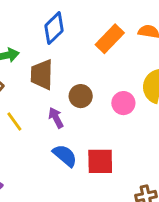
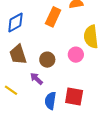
blue diamond: (54, 28) -> (15, 22), turned 35
blue semicircle: (65, 156) -> (50, 101), turned -102
red square: (100, 161) -> (74, 97), turned 30

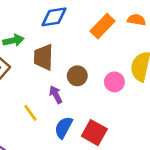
yellow line: (11, 90) -> (30, 113), moved

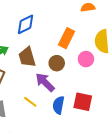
orange rectangle: (102, 26) -> (67, 38), moved
purple arrow: (56, 95) -> (45, 82), size x1.5

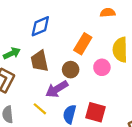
purple arrow: (45, 82) -> (57, 89), turned -80

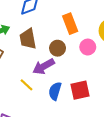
orange rectangle: (83, 44) -> (70, 24), turned -54
red square: (95, 112) -> (80, 90), turned -30

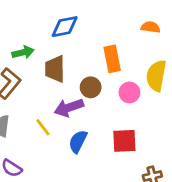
red square: (80, 90) -> (124, 141), moved

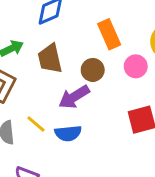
yellow line: (43, 127) -> (36, 124), moved
blue semicircle: (78, 142) -> (68, 133), moved, turned -110

